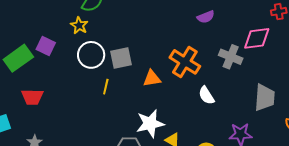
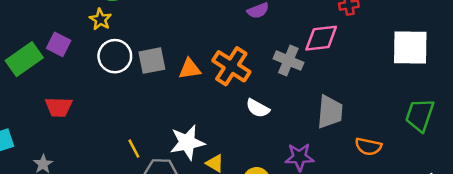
orange triangle: (152, 78) -> (190, 69), moved
yellow line: (106, 87) -> (134, 149), moved, turned -42
white semicircle: (206, 95) -> (258, 108), turned -30
red trapezoid: (32, 97) -> (59, 107), moved

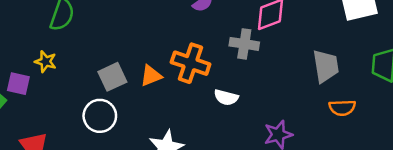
yellow star: (100, 19) -> (46, 62), moved
white circle: (115, 56) -> (100, 116), moved
gray trapezoid: (330, 112) -> (326, 66), moved

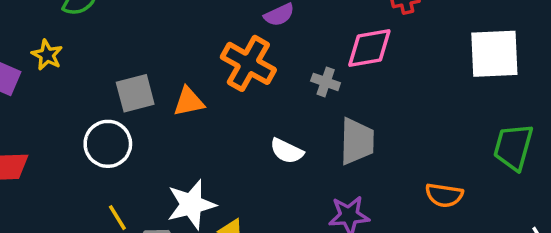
gray cross: (244, 44) -> (326, 82), size x0.7
orange cross: (191, 63) -> (248, 63), moved
gray trapezoid: (326, 66) -> (357, 141), moved

